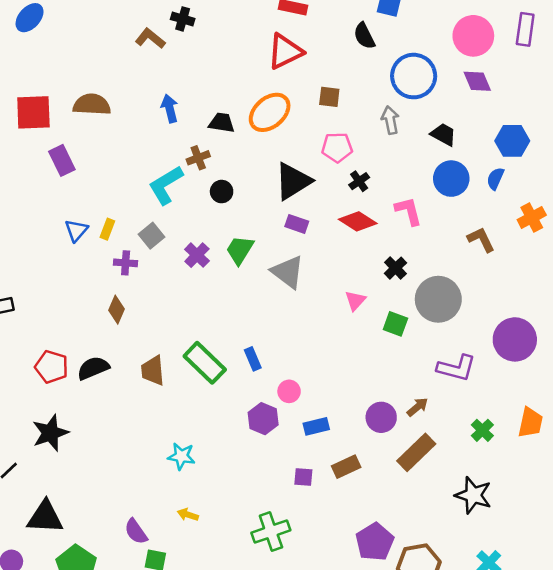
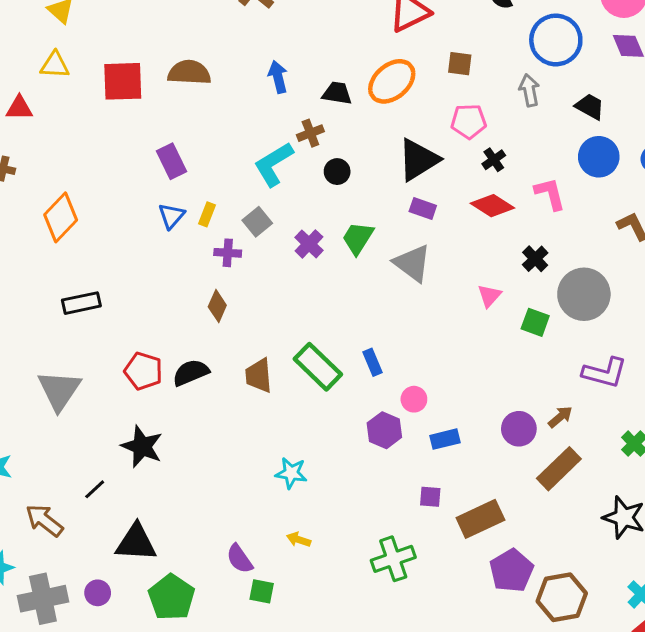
purple rectangle: (62, 160) -> (172, 161), moved
black star: (50, 433) -> (142, 446), turned -30
brown rectangle: (346, 467) -> (480, 519), moved, size x1.4

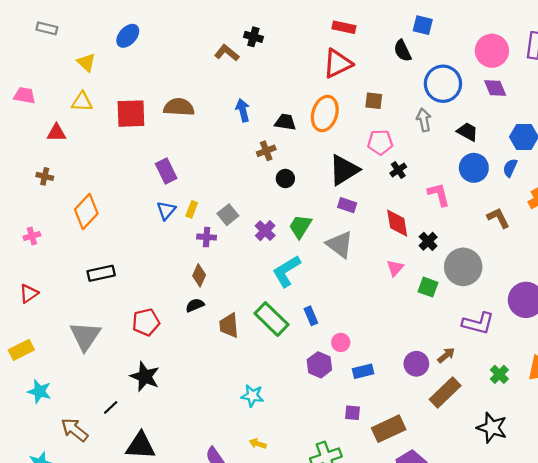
orange ellipse: (392, 81) -> (325, 114), turned -32
cyan L-shape: (274, 164) -> (286, 271), moved
red diamond: (492, 206) -> (397, 223), moved, turned 48
red pentagon: (143, 371) -> (146, 322), turned -30
black semicircle: (191, 373) -> (195, 305), moved, size x0.7

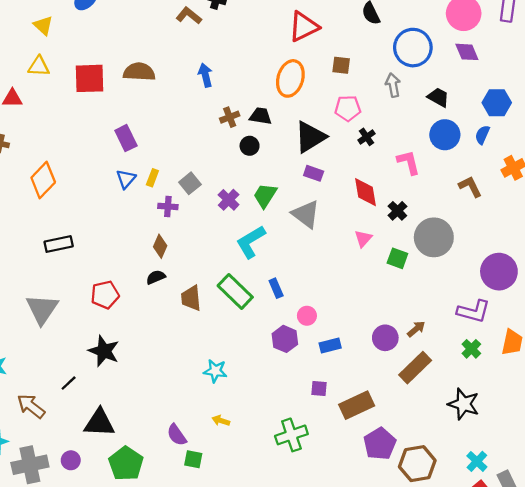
black trapezoid: (285, 122) -> (261, 116), moved
purple L-shape: (478, 323) -> (474, 311), moved

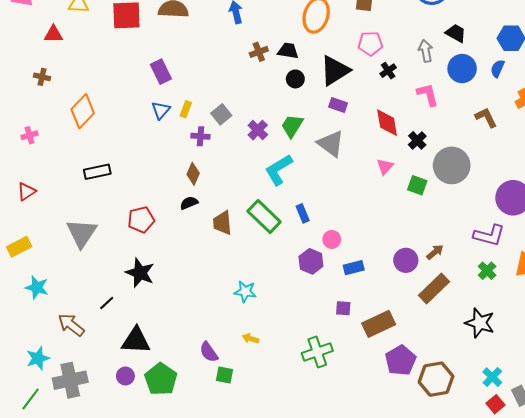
gray arrow: (393, 85) -> (426, 51), moved
black circle: (250, 146) -> (295, 79), moved
purple circle: (71, 460) -> (125, 376), moved

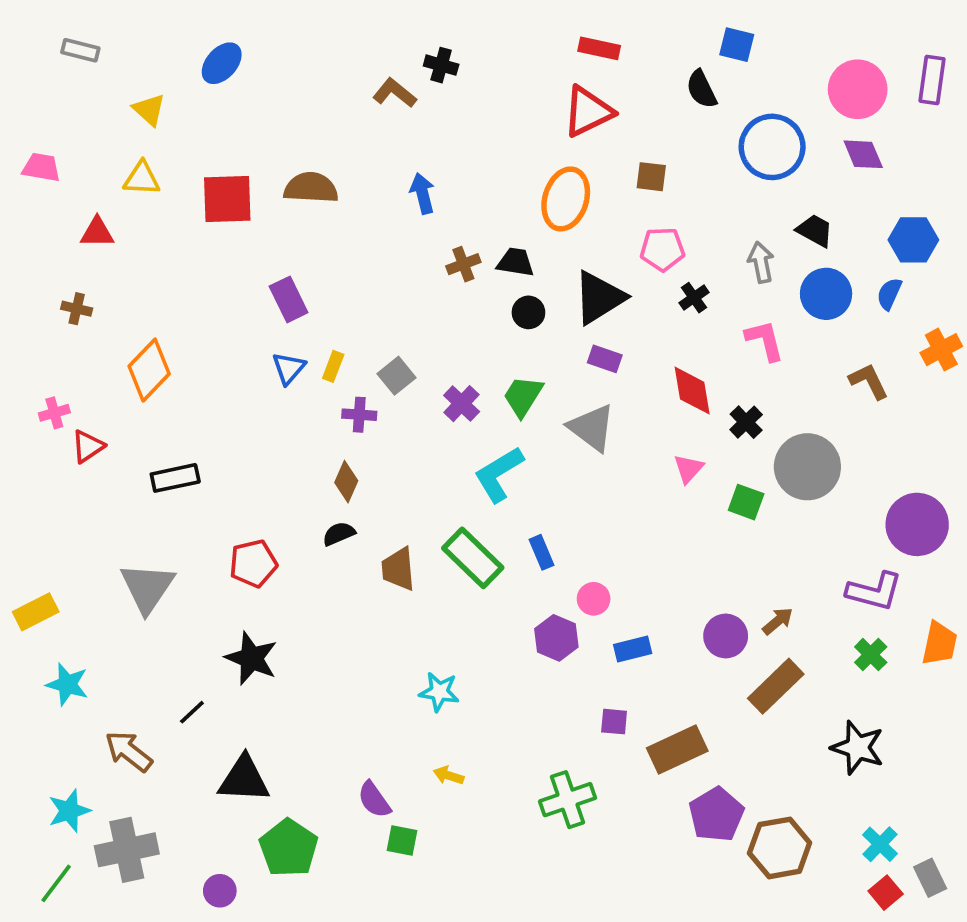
red triangle: (26, 192) -> (88, 446), moved
purple circle: (125, 376) -> (220, 891), moved

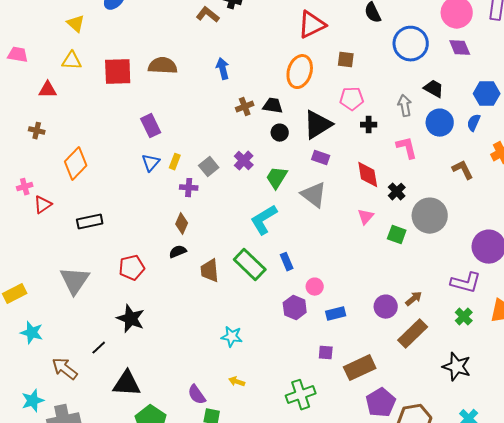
black cross: (694, 298) -> (369, 125), turned 35
purple cross: (462, 404) -> (244, 161), moved

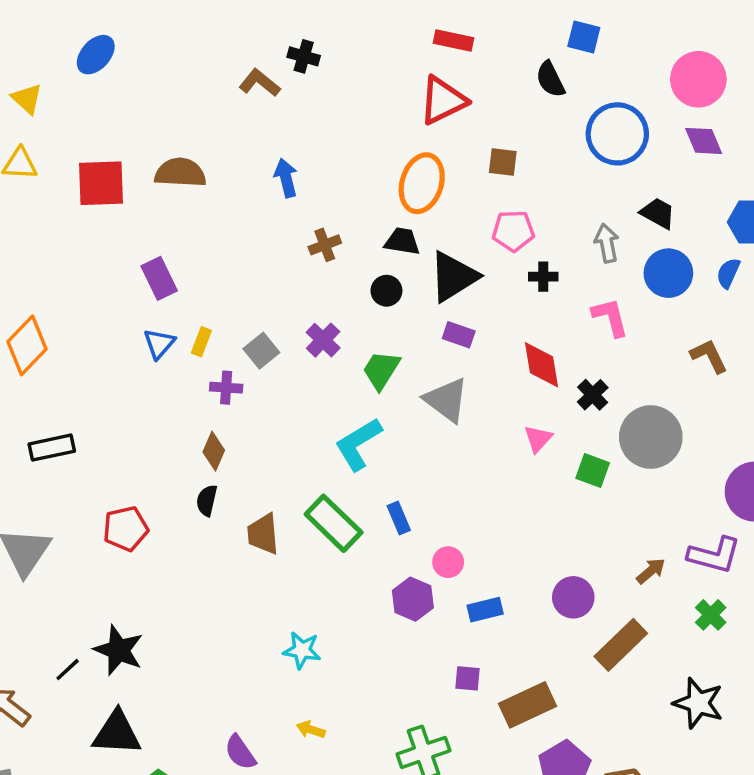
black trapezoid: (273, 106) -> (402, 241), moved
black semicircle: (178, 252) -> (207, 500), turned -54
brown arrow: (414, 299) -> (651, 571), moved
black star: (131, 319) -> (119, 650), moved

